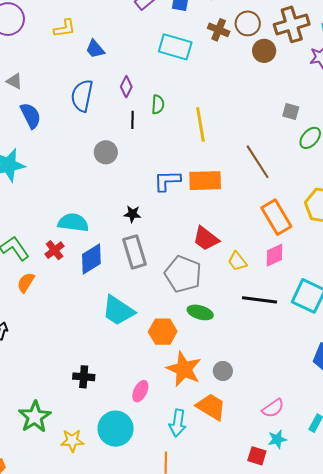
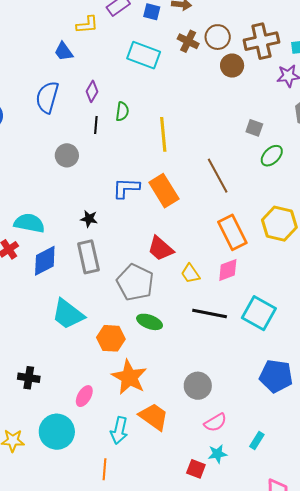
yellow L-shape: (65, 28) -> (87, 25), moved
orange rectangle: (205, 181) -> (164, 191), turned 56
gray circle: (223, 371) -> (198, 386), moved, size x1.4

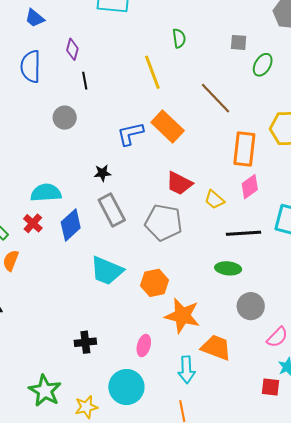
green semicircle: (122, 111) -> (179, 38), moved
orange rectangle: (232, 232) -> (244, 149), turned 48
green ellipse: (150, 322) -> (228, 268), moved

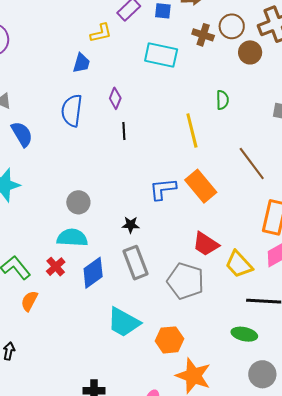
blue trapezoid: (35, 18) -> (81, 63), turned -120
gray circle: (65, 118) -> (78, 202), moved
yellow trapezoid: (214, 200) -> (239, 264), size x1.4

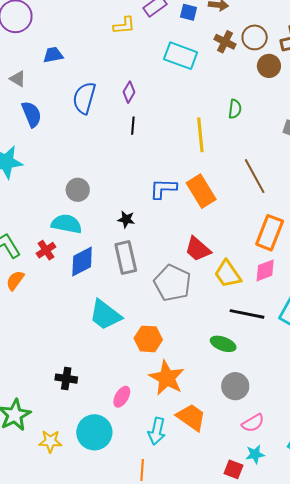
blue trapezoid: (81, 63) -> (53, 55), moved, turned -125

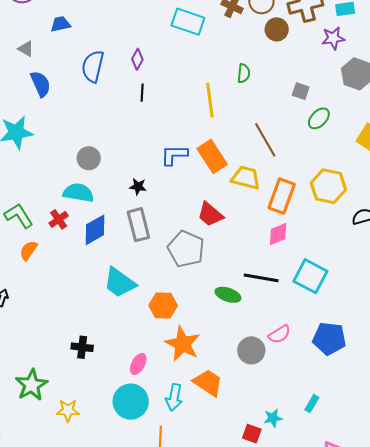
yellow trapezoid: (228, 274) -> (246, 178), moved, turned 140
green ellipse: (223, 344) -> (228, 295), moved
pink semicircle: (253, 423) -> (279, 334), moved
cyan circle: (94, 432) -> (131, 402), moved

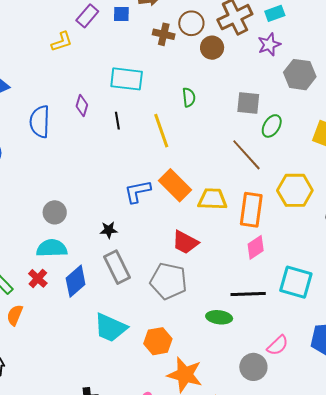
cyan rectangle: (188, 22) -> (127, 79), moved
gray square: (301, 91) -> (248, 103), size x1.4
black line: (142, 93) -> (117, 121), moved
brown line: (265, 140) -> (246, 155), moved

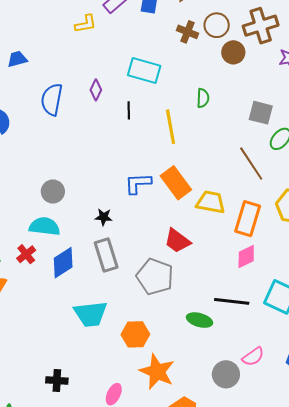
cyan trapezoid: (110, 328) -> (91, 314), turned -39

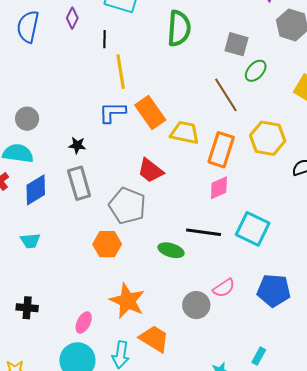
green semicircle: (203, 98) -> (179, 28), size x1.8
yellow line: (171, 127) -> (121, 72), moved
cyan trapezoid: (91, 314) -> (30, 241), moved, size x0.6
orange hexagon: (135, 334) -> (107, 244), moved

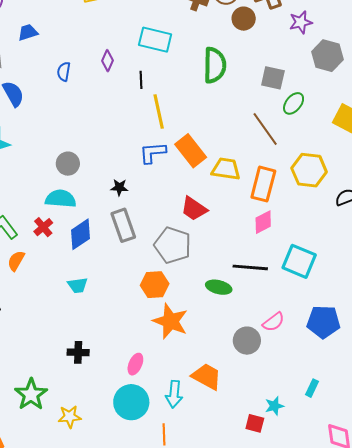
blue semicircle: (28, 27) -> (64, 72), size x0.6
orange star: (127, 301) -> (170, 321), moved

